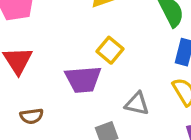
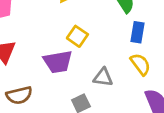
brown semicircle: (32, 116) -> (19, 95), size x1.4

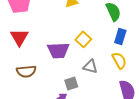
yellow square: (77, 36) -> (83, 39), moved

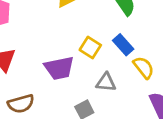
blue rectangle: (120, 37) -> (123, 45), moved, turned -49

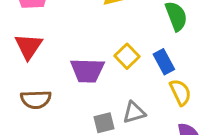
gray triangle: (106, 82) -> (134, 112), moved, turned -35

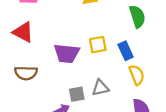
red triangle: (29, 46) -> (23, 32), turned -40
yellow square: (127, 56) -> (98, 45), turned 30

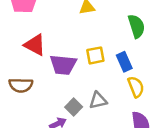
red triangle: (23, 32) -> (35, 45), moved
gray square: (77, 94) -> (74, 107), turned -35

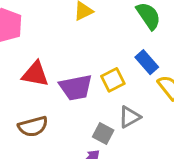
yellow square: (95, 55) -> (113, 80), moved

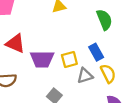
gray triangle: (130, 117) -> (85, 76), moved

